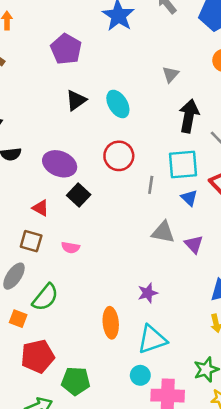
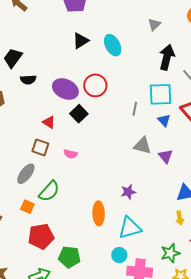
red circle: (119, 156) -> (95, 85), moved

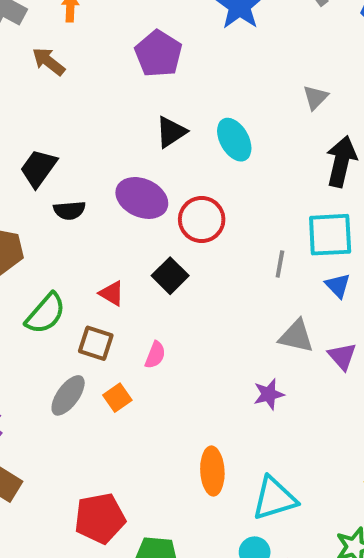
purple ellipse: (65, 89) -> (142, 198), moved
pink semicircle: (71, 154) -> (155, 355), turned -80
green semicircle: (49, 191) -> (45, 314), moved
purple star: (128, 192) -> (269, 394), moved
orange square: (27, 207) -> (117, 398), moved, turned 32

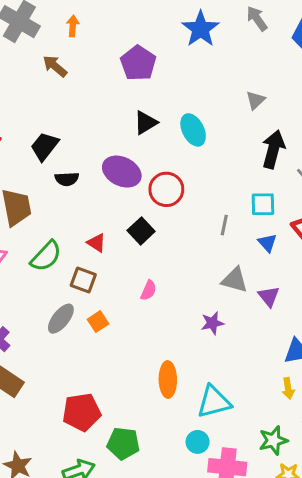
cyan square: (330, 235) -> (263, 204), size x0.7
pink semicircle: (155, 355) -> (149, 290), moved

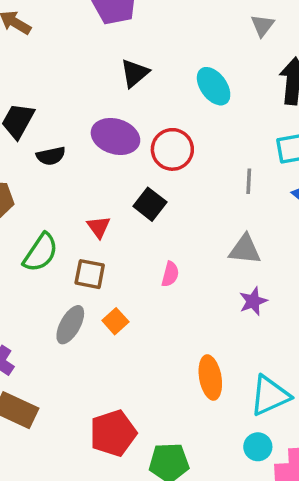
cyan ellipse: (193, 130) -> (214, 86), moved
red triangle: (97, 243) -> (99, 227), turned 30
gray triangle: (235, 280) -> (245, 249), moved

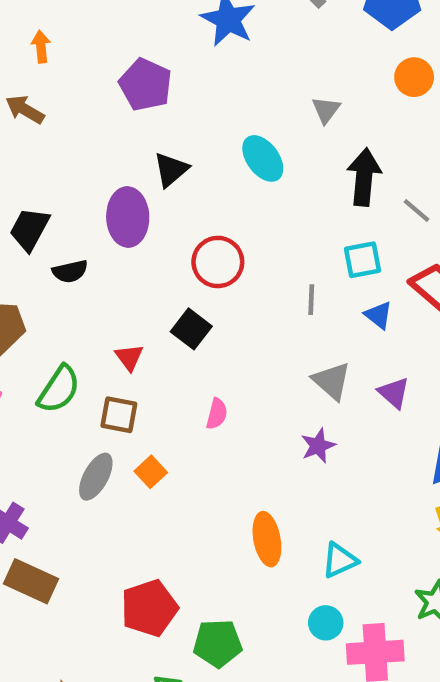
cyan ellipse: (214, 86) -> (263, 158), moved
purple ellipse: (115, 136) -> (128, 217), moved, turned 72
gray triangle: (245, 249) -> (332, 381), moved, turned 36
cyan triangle: (270, 396) -> (340, 560), size x0.7

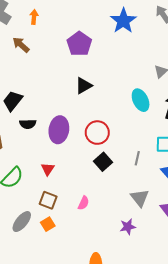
cyan ellipse: (263, 158) -> (141, 100), moved
purple ellipse: (128, 217) -> (59, 130), moved
black square: (191, 329) -> (103, 162), moved
brown square: (119, 415) -> (48, 200), moved

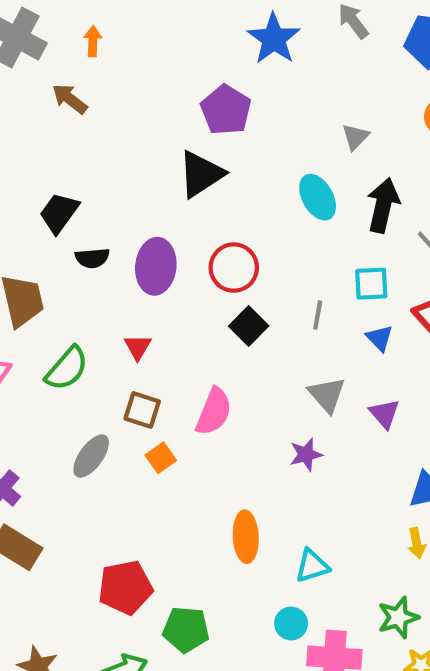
purple pentagon: (79, 44) -> (226, 110), moved
black triangle: (84, 86) -> (201, 174), size x1.4
pink semicircle: (83, 203) -> (214, 412), size x1.6
orange square: (48, 224) -> (161, 458), moved

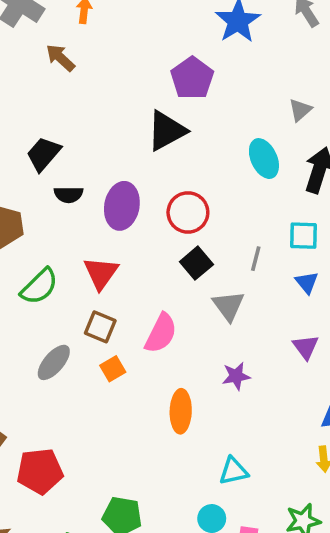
red triangle: (138, 347) -> (101, 273), size x1.5
gray triangle: (327, 395) -> (229, 306), moved
orange ellipse: (246, 537) -> (181, 411), moved
red pentagon: (125, 587) -> (40, 471), moved

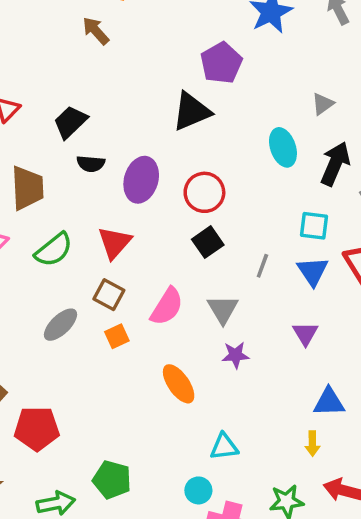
gray line: (256, 259) -> (262, 266), moved
blue triangle: (307, 282) -> (313, 271), size x1.4
gray triangle: (229, 306) -> (223, 309), moved
orange ellipse: (181, 411) -> (179, 384), turned -42

